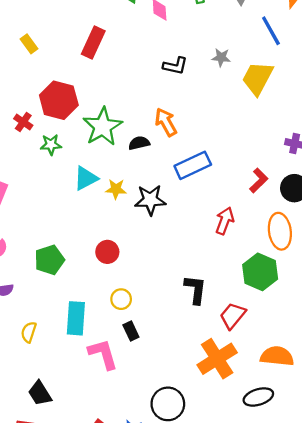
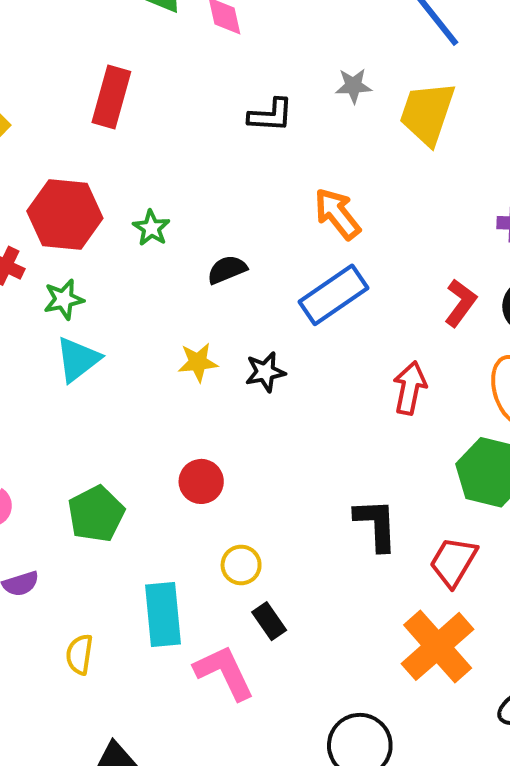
orange arrow: (166, 122) -> (337, 214), moved
green star: (103, 127) -> (151, 228), moved, size x0.5
cyan triangle: (86, 178) -> (78, 359), moved
black star: (150, 200) -> (265, 372), size x0.7

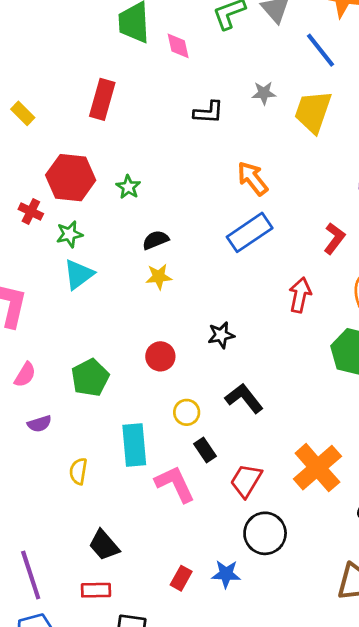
black semicircle: (227, 270) -> (156, 240), moved
black star: (265, 372) -> (221, 335), moved
black L-shape: (376, 525) -> (244, 398), moved, turned -36
red trapezoid: (453, 562) -> (246, 481), moved

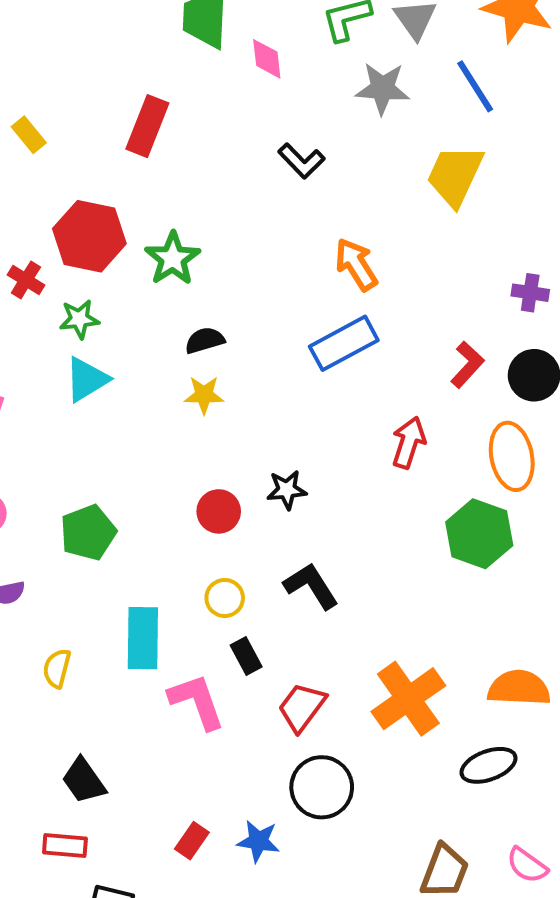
gray star: (264, 93) -> (382, 88), moved, size x1.5
black L-shape: (208, 112) -> (301, 161), turned 36
green star: (128, 187) -> (173, 258), size x1.5
red circle: (160, 356) -> (219, 511), moved

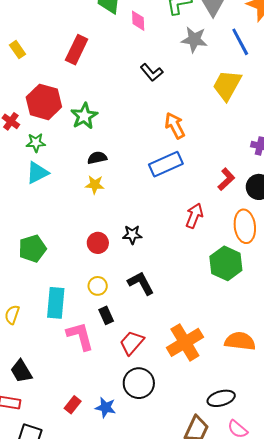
black ellipse: (488, 765) -> (221, 398), moved

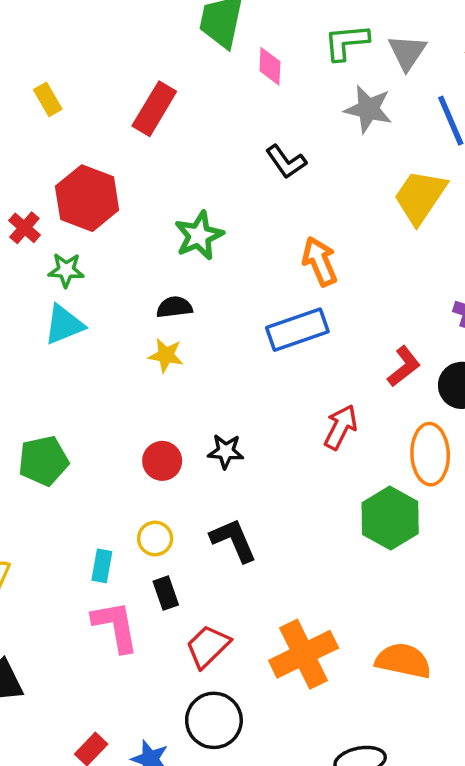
green star: (84, 116) -> (199, 236), moved
cyan rectangle: (56, 303) -> (102, 566), moved, size x0.6

